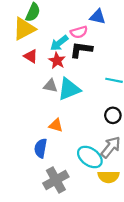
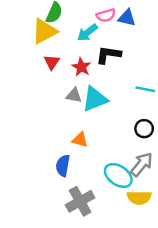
pink semicircle: (79, 32) -> (106, 15), moved
cyan arrow: (59, 43) -> (87, 33), moved
red triangle: (31, 56) -> (52, 62), turned 32

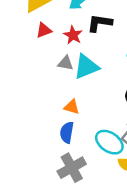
red triangle: (52, 62) -> (44, 30), turned 35
blue semicircle: (63, 166) -> (67, 132), moved

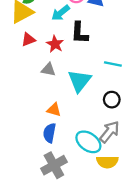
black L-shape: (100, 23) -> (80, 33), turned -95
cyan triangle: (86, 67) -> (80, 81), moved, turned -30

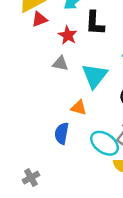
red triangle: (28, 40) -> (40, 19), moved
orange triangle: (54, 110) -> (79, 108), moved
gray cross: (54, 165) -> (31, 178), moved, size x0.6

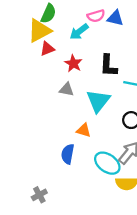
black L-shape: (95, 23) -> (108, 66), moved

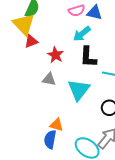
yellow triangle: (39, 31) -> (24, 24), turned -45
cyan arrow: (79, 32) -> (82, 34), moved
orange triangle: (84, 130) -> (56, 125), moved

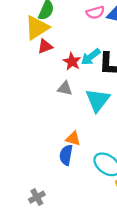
yellow triangle: (24, 24) -> (37, 28), turned 40
cyan arrow: (82, 34) -> (91, 57), moved

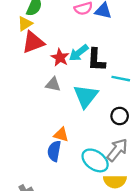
yellow triangle: (37, 28) -> (25, 24), size x0.6
red triangle: (45, 46) -> (33, 42), size x1.5

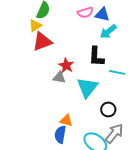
cyan arrow: (79, 53) -> (108, 31), moved
red star: (60, 58) -> (66, 65), moved
black circle: (120, 116) -> (108, 109), moved

